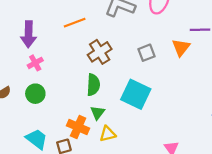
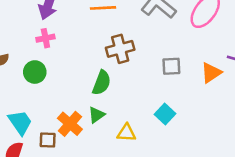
cyan square: (136, 94) -> (165, 114), moved, size x0.6
yellow triangle: (108, 134) -> (126, 133), moved

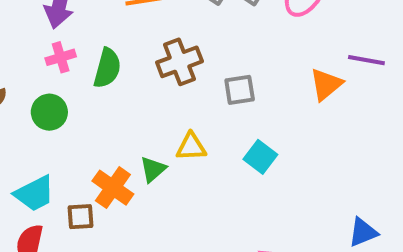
gray square: (171, 66) -> (240, 90), moved
green semicircle: (102, 83) -> (107, 68), moved
cyan trapezoid: (20, 122) -> (35, 193), turned 104
yellow triangle: (126, 133) -> (191, 147), moved

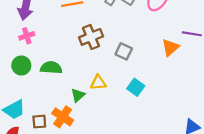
green semicircle: (107, 68) -> (51, 68), moved, turned -100
gray square: (240, 90) -> (124, 51), turned 35
orange cross: (113, 188) -> (63, 117), moved

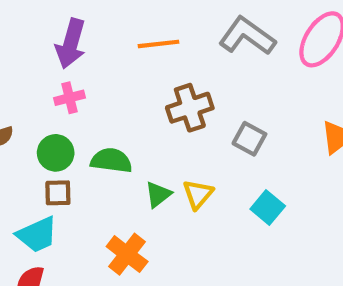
yellow triangle: (98, 83) -> (198, 194), turned -49
green triangle: (78, 95) -> (158, 194), moved
brown square: (39, 122) -> (58, 193), moved

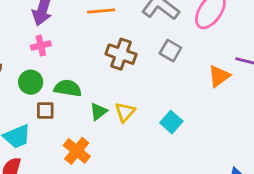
brown cross: (190, 108) -> (121, 54), turned 36
gray square: (249, 139) -> (170, 51), moved
brown square: (58, 193) -> (45, 111), moved

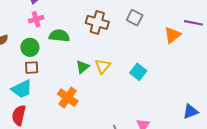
green semicircle: (68, 88) -> (59, 36), moved
brown square: (45, 111) -> (32, 68), moved

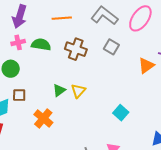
green semicircle: (59, 36) -> (41, 45), moved
brown square: (32, 68) -> (19, 95), moved
cyan square: (138, 72) -> (121, 113), moved

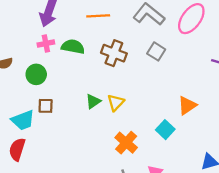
orange triangle: (146, 66) -> (187, 105), moved
orange cross: (43, 118) -> (126, 143), moved

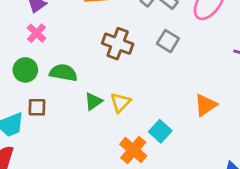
pink cross: (46, 44) -> (36, 33), turned -35
green semicircle: (73, 47) -> (63, 73), moved
cyan square: (165, 130) -> (160, 131), moved

